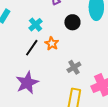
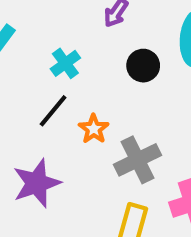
orange star: (52, 43) -> (94, 129), moved
gray cross: (74, 67) -> (138, 160), size x1.5

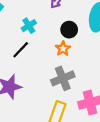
orange star: (94, 129) -> (63, 49), moved

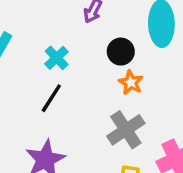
orange star: (63, 49) -> (131, 82), moved

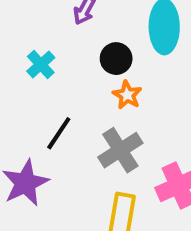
black line: (51, 98) -> (59, 133), moved

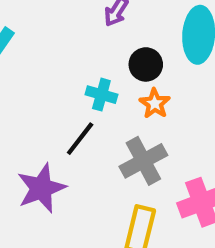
cyan cross: (41, 64) -> (101, 95), moved, turned -36

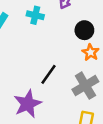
cyan cross: (101, 95) -> (35, 15), moved

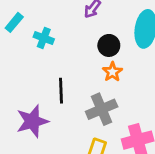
cyan cross: (35, 15) -> (44, 38), moved
black line: (49, 74) -> (61, 91), turned -45

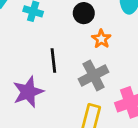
black circle: (109, 45) -> (84, 13), moved

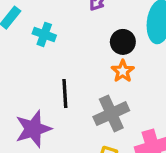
black circle: (84, 13) -> (123, 42), moved

